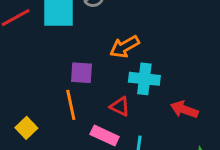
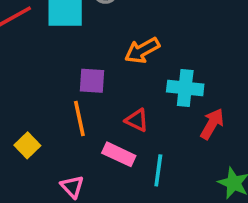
cyan cross: (144, 79) -> (185, 88), moved
red arrow: (184, 109) -> (212, 124), turned 100

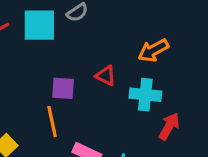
orange arrow: (142, 50) -> (153, 50), moved
red triangle: (137, 120) -> (106, 76), moved

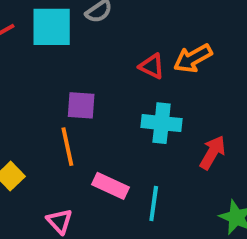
red triangle: (106, 76) -> (152, 66), moved
cyan cross: (145, 95) -> (162, 123), moved

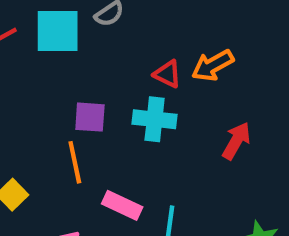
cyan cross: (162, 123) -> (155, 119), moved
red arrow: (213, 152) -> (236, 141), moved

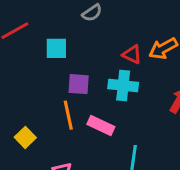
cyan square: (58, 31) -> (56, 48), moved, size x0.7
pink rectangle: (122, 205) -> (101, 126), moved

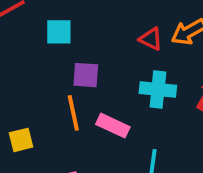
cyan cross: (123, 86) -> (158, 89), moved
yellow square: (25, 137) -> (21, 140), turned 30

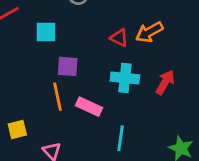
yellow square: (21, 140) -> (17, 130), moved

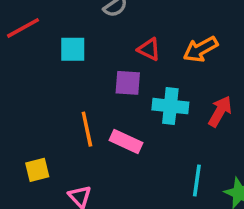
red triangle: (119, 38) -> (149, 49), moved
purple square: (68, 66) -> (128, 83), moved
cyan line: (121, 138) -> (197, 181), moved

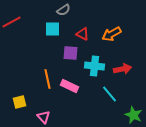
cyan square: (73, 49) -> (53, 29), moved
red arrow: (220, 111) -> (123, 69), turned 48
cyan line: (197, 181) -> (110, 94), moved, turned -48

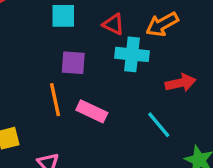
purple square: (71, 53) -> (73, 63), moved
cyan cross: (95, 66) -> (132, 54), moved

